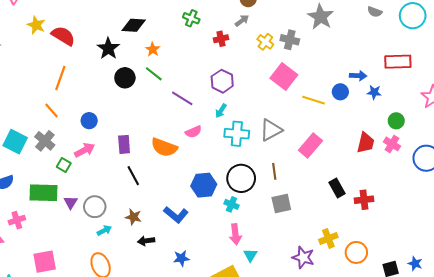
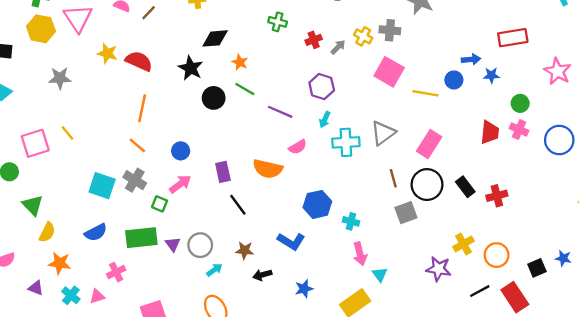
gray arrow: (242, 21) -> (338, 47), moved
black circle: (241, 178) -> (427, 185), moved

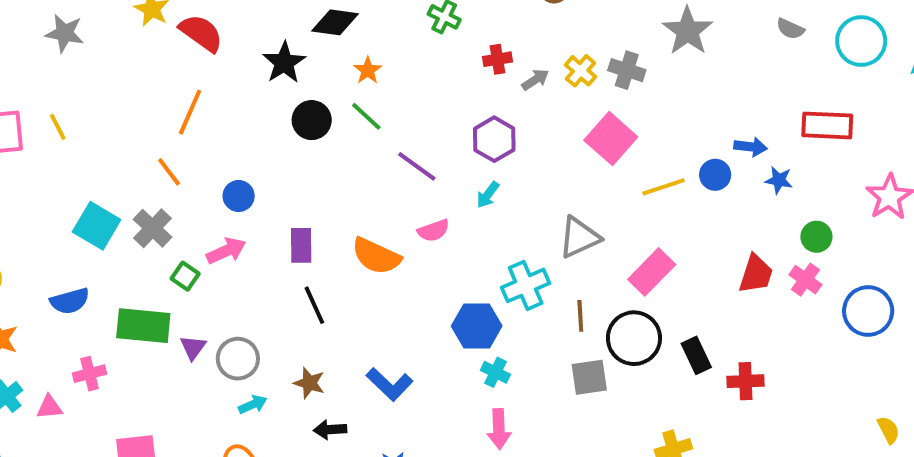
yellow line: (426, 93) -> (664, 187), turned -40
cyan cross: (346, 142) -> (526, 285), moved, turned -32
blue hexagon: (317, 204) -> (477, 326), moved

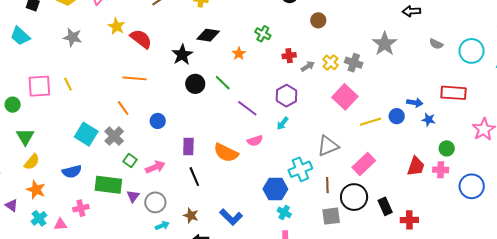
orange star: (368, 70) -> (239, 54), moved
orange line: (190, 112) -> (134, 78), turned 70
pink arrow: (226, 251) -> (155, 167), moved
pink cross: (805, 280) -> (441, 170), turned -35

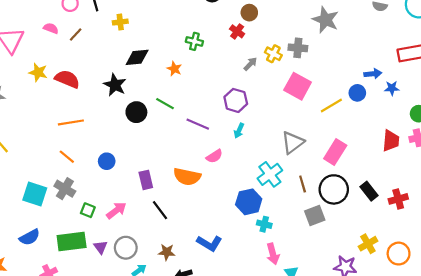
red cross: (289, 56) -> (237, 31), moved, turned -32

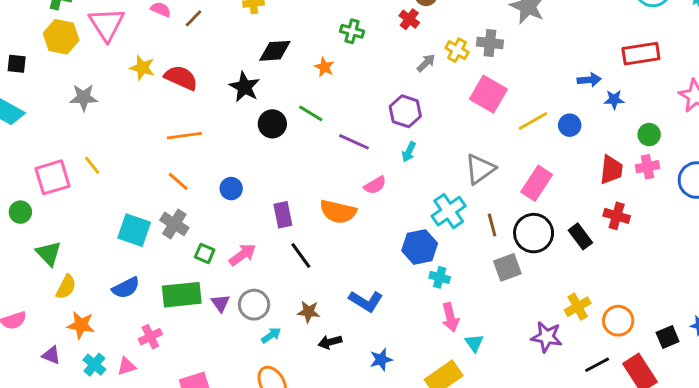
blue circle: (357, 93) -> (570, 125), moved
red cross: (398, 199) -> (617, 216), moved, turned 30

